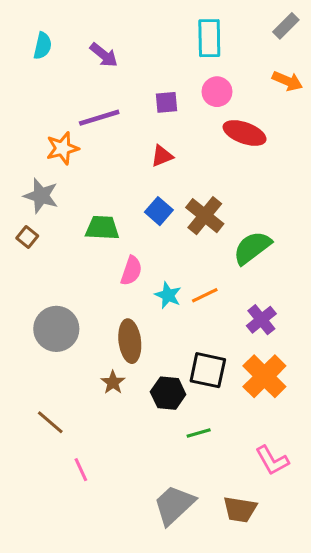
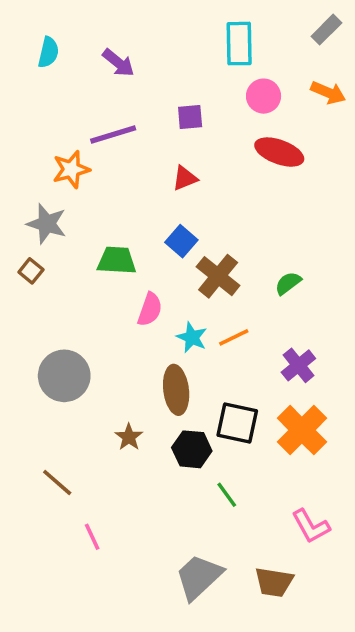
pink circle: (217, 92) -> (264, 96), moved
brown cross: (205, 216) -> (218, 276), moved
green semicircle: (252, 248) -> (288, 283), size x0.6
brown ellipse: (130, 341) -> (176, 390), moved
green line: (199, 433) -> (227, 495), turned 70

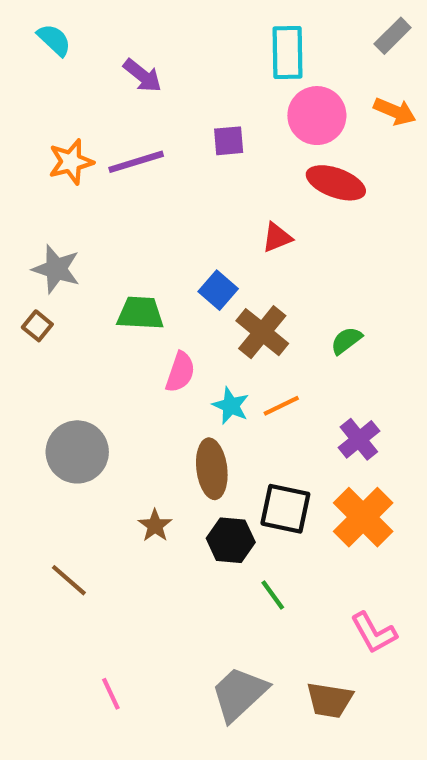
cyan semicircle: (48, 52) -> (54, 40), moved, turned -60
pink circle: (264, 96) -> (317, 116), size x1.4
orange star: (71, 169) -> (71, 162), moved
red triangle: (185, 178) -> (277, 237), moved
pink line: (92, 537) -> (111, 694), moved

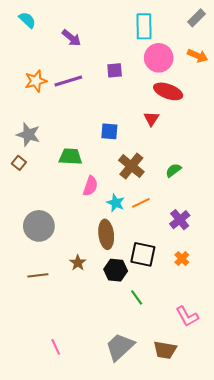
red triangle: (277, 237) -> (151, 119), moved, turned -35
blue square: (218, 290) -> (109, 131), moved, turned -36
orange cross: (363, 517) -> (182, 259), size x0.5
brown line: (69, 580) -> (38, 275), moved, turned -48

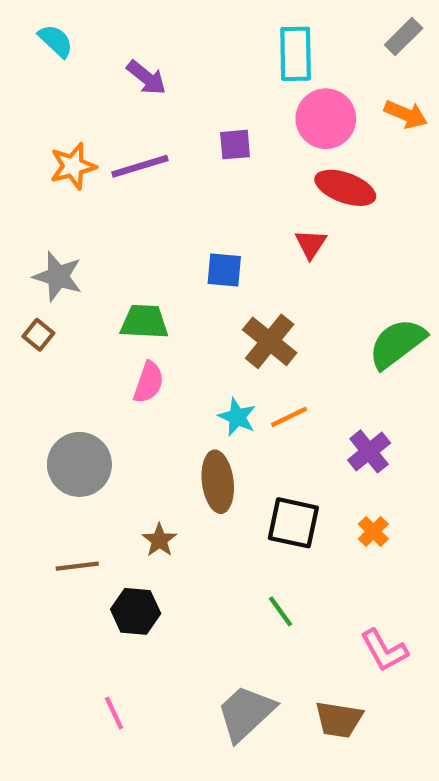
green semicircle: (173, 170) -> (397, 343), moved, size x1.8
pink semicircle: (90, 186) -> (149, 382), moved
black hexagon: (116, 270) -> (136, 611), moved

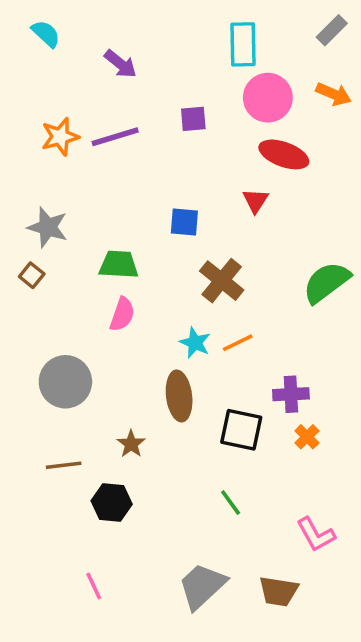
purple cross: (369, 451) -> (291, 394), moved, turned 36

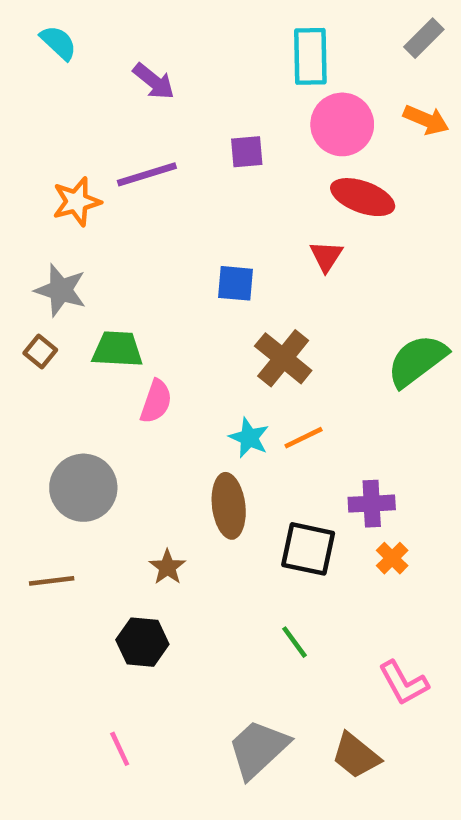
orange star: (60, 137) -> (77, 202), moved
green trapezoid: (119, 265) -> (117, 349), moved
brown line: (64, 465) -> (52, 581), moved
brown trapezoid: (279, 591) -> (356, 756), turned 30

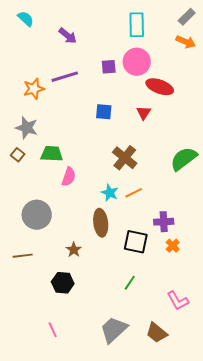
orange arrow: (426, 120) -> (186, 42), moved
pink circle: (342, 124) -> (137, 62), moved
blue square: (235, 283) -> (104, 112), moved
green line: (295, 642) -> (130, 283), turned 70

